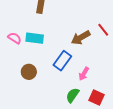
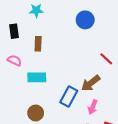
pink semicircle: (15, 38) -> (14, 60), moved
brown arrow: (81, 38) -> (91, 83), moved

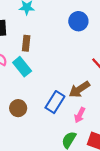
cyan rectangle: (37, 77) -> (22, 67), moved, turned 48
brown circle: (36, 113) -> (18, 108), moved

